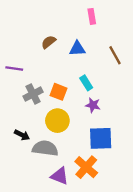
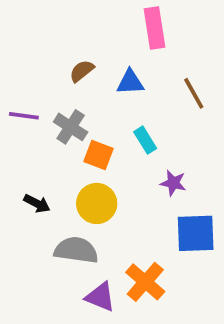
pink rectangle: (92, 16) -> (155, 28), size x1.5
gray cross: (33, 94) -> (71, 127), moved, turned -30
purple star: (93, 105) -> (173, 183), moved
black arrow: (22, 135) -> (37, 203), moved
blue square: (101, 138) -> (196, 233), moved

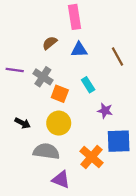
pink rectangle: (155, 28) -> (75, 17), moved
orange cross: (145, 282) -> (91, 157), moved

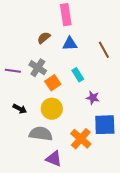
purple line: (15, 70) -> (13, 71), moved
orange square: (60, 94) -> (53, 83), turned 35

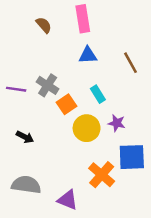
brown semicircle: (44, 38) -> (44, 25), moved, turned 88
yellow circle: (52, 109) -> (87, 128), moved
gray semicircle: (41, 134) -> (26, 185), moved

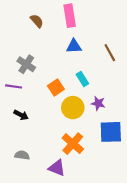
gray cross: (48, 85) -> (26, 64), moved
purple line: (16, 89) -> (14, 86), moved
orange cross: (102, 175) -> (73, 144), moved
gray semicircle: (26, 185) -> (22, 155), size x0.6

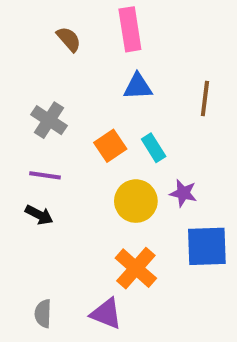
brown line: (110, 53) -> (205, 98), turned 36
purple line: (14, 86) -> (45, 175), moved
orange square: (56, 88) -> (110, 146), moved
gray semicircle: (22, 155) -> (43, 314), moved, turned -96

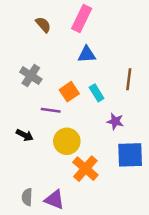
pink rectangle: (130, 29) -> (82, 18), turned 35
brown line: (205, 98) -> (129, 79), moved
purple line: (45, 175) -> (51, 110), moved
yellow circle: (136, 201) -> (67, 141), moved
purple triangle: (106, 314) -> (54, 200), moved

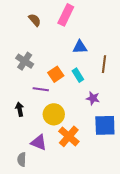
blue triangle: (87, 54) -> (80, 47), moved
black arrow: (25, 135) -> (20, 109), turned -128
purple triangle: (54, 200) -> (39, 142), moved

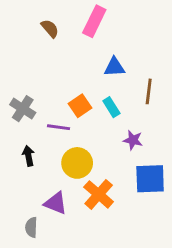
gray cross: (25, 61) -> (23, 109), moved

